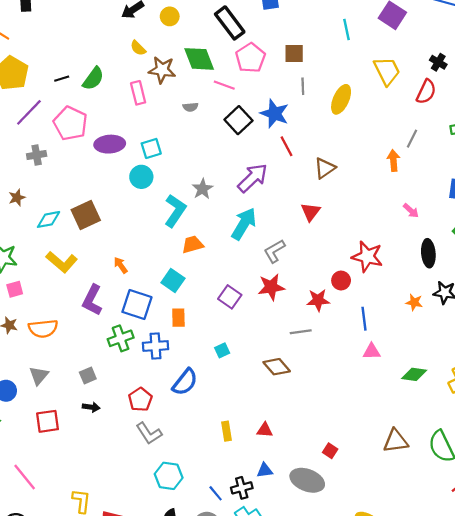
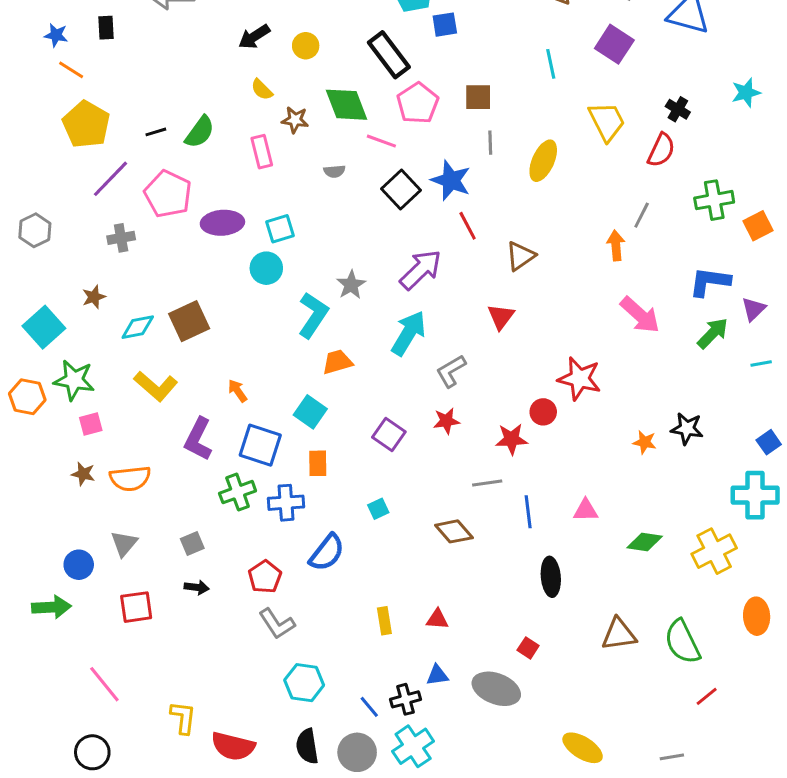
brown star: (162, 70) -> (295, 120), size x0.7
pink arrow: (411, 211) -> (640, 315), size x1.8
black ellipse: (428, 253) -> (551, 577), moved
red star: (271, 287) -> (446, 421), size x0.7
blue line: (364, 319) -> (528, 512), moved

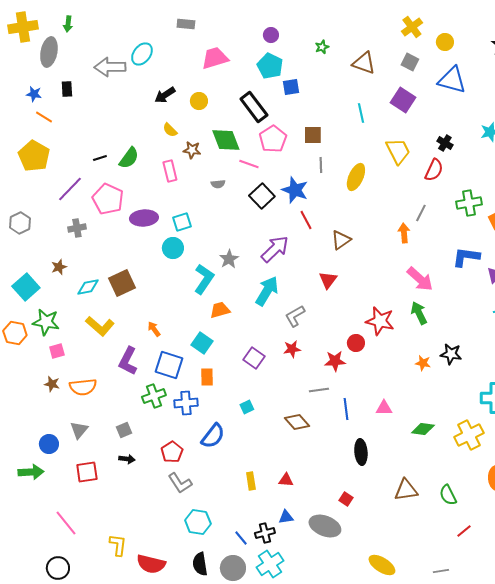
yellow pentagon: (86, 124) -> (34, 156), moved
green arrow: (713, 333) -> (419, 313), moved, turned -70
green semicircle: (682, 642) -> (448, 495), size x0.7

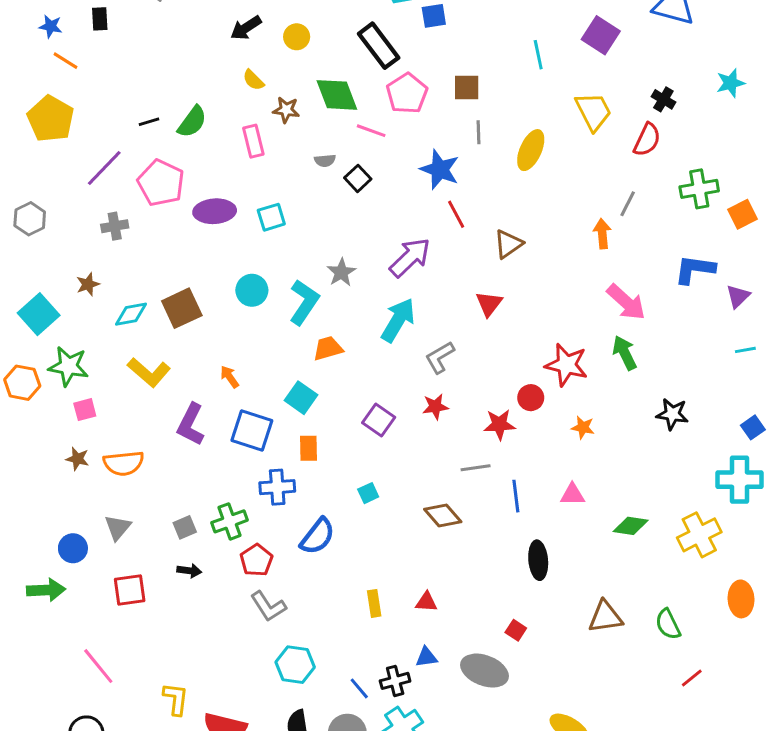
black square: (262, 196) -> (358, 178), moved, size x0.7
cyan circle: (173, 248) -> (252, 290), moved
orange star: (423, 363) -> (583, 427), moved
green cross: (154, 396) -> (230, 521), moved

